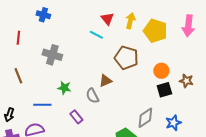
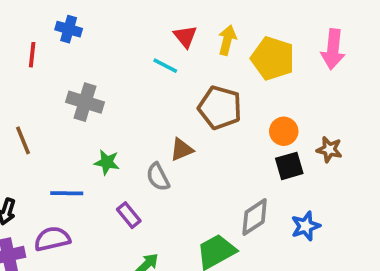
red line: (18, 38) -> (32, 55), moved

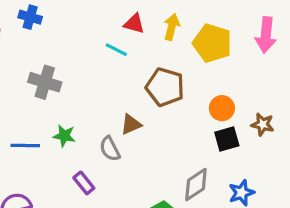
red triangle: (185, 36) -> (134, 24), turned -35
blue line: (67, 193) -> (25, 146), moved

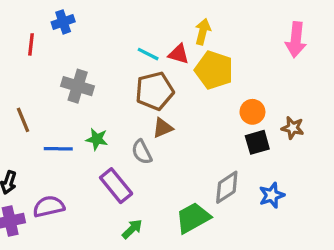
blue cross: (30, 17) -> (63, 22), turned -35
red triangle: (134, 24) -> (179, 54), moved
yellow pentagon: (212, 43) -> (214, 70), moved
brown pentagon: (165, 87) -> (155, 91), moved, turned -30
purple rectangle: (84, 183) -> (116, 186), size x1.5

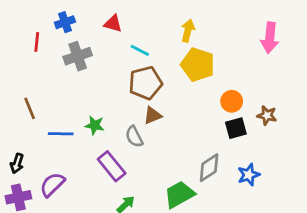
red triangle: (179, 54) -> (113, 24), moved
gray cross: (78, 86) -> (78, 56), moved, turned -36
purple semicircle: (49, 207) -> (52, 185), turned -32

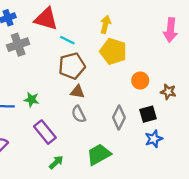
red triangle: (113, 24) -> (46, 19), size x1.6
brown triangle: (153, 115) -> (77, 92), turned 32
black square: (236, 128) -> (148, 114), moved
gray semicircle: (134, 137) -> (79, 114), moved
gray diamond: (209, 168) -> (119, 118), moved, turned -30

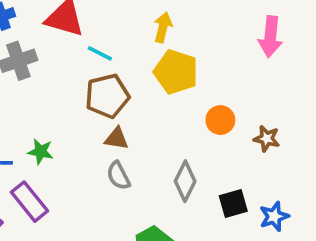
black square: (148, 114) -> (233, 203), moved
purple rectangle: (45, 132) -> (29, 202), moved
blue star: (154, 139) -> (274, 216), moved

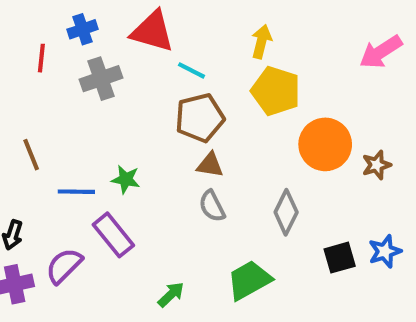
pink arrow: (270, 37) -> (381, 52), turned 51
orange circle: (220, 120) -> (325, 144), size x1.6
brown star: (267, 139) -> (377, 165), turned -30
black square: (233, 203) -> (340, 258), moved

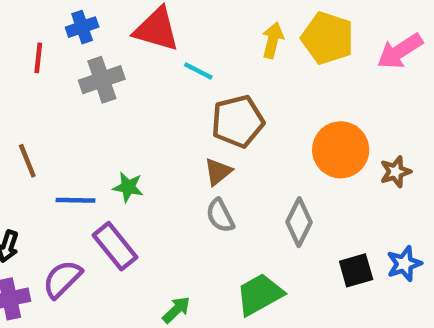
yellow pentagon: (276, 91) -> (328, 38), moved
brown pentagon: (200, 118) -> (238, 121), moved
brown triangle: (210, 165) -> (218, 172), turned -48

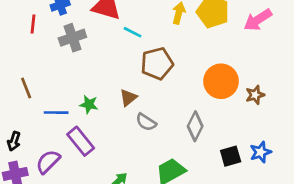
brown triangle: (218, 172) -> (128, 98), moved
gray semicircle: (220, 216) -> (146, 122), turned -30

